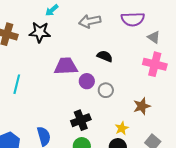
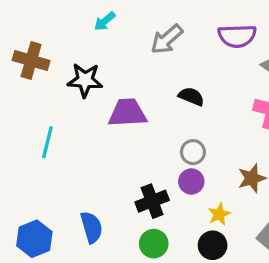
gray arrow: (90, 21) -> (167, 39), turned -30
black star: (40, 32) -> (85, 80), moved
purple circle: (87, 81) -> (191, 182), moved

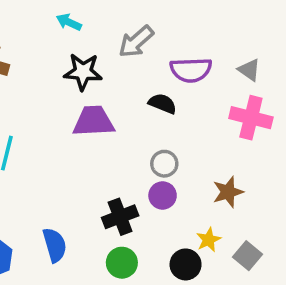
cyan arrow: (105, 21) -> (69, 22), turned 65
purple semicircle: (237, 36) -> (191, 70), moved
black star: (85, 80) -> (83, 72), moved
yellow star: (219, 214) -> (209, 240), moved

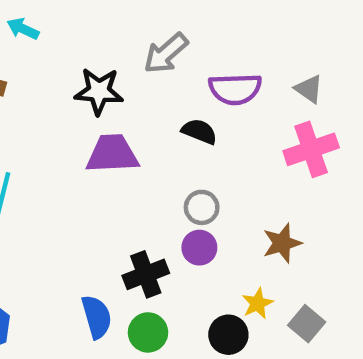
cyan arrow: (69, 22) -> (23, 29), moved
pink cross: (251, 118) -> (311, 149), turned -33
blue semicircle: (55, 245) -> (97, 317), moved

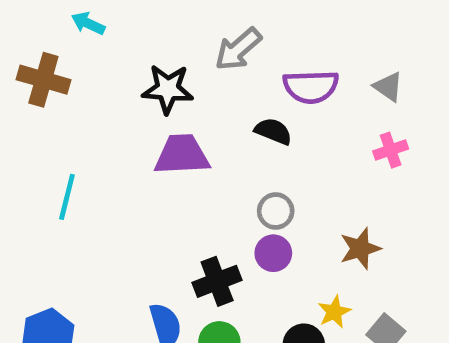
pink cross: (311, 149) -> (391, 150), size x0.6

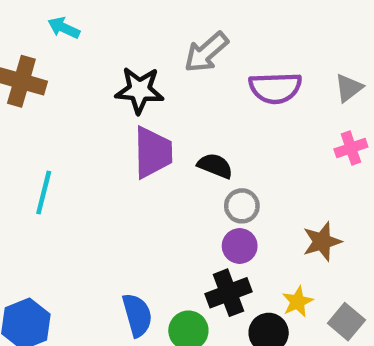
gray triangle: (388, 87) -> (349, 88), turned 48
black semicircle: (273, 131) -> (215, 166), moved
purple trapezoid: (182, 155) -> (153, 152), turned 92
black cross: (217, 281) -> (228, 293), moved

